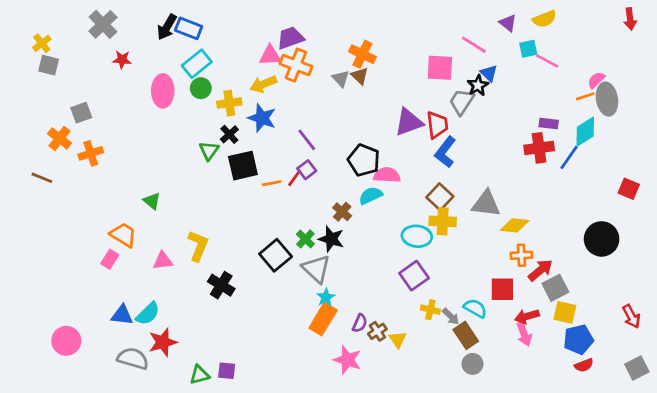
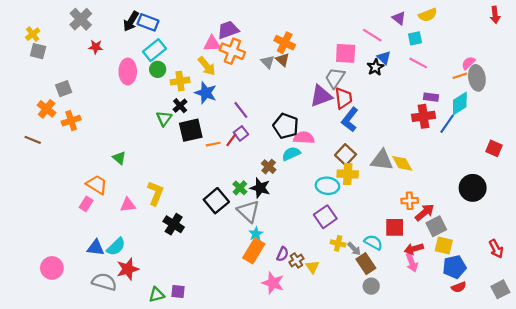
pink line: (547, 61) -> (418, 63), moved
yellow arrow: (263, 84) -> (207, 66), turned -108
gray trapezoid: (462, 102) -> (335, 78), moved
yellow diamond: (515, 225) -> (402, 163), moved, turned 55

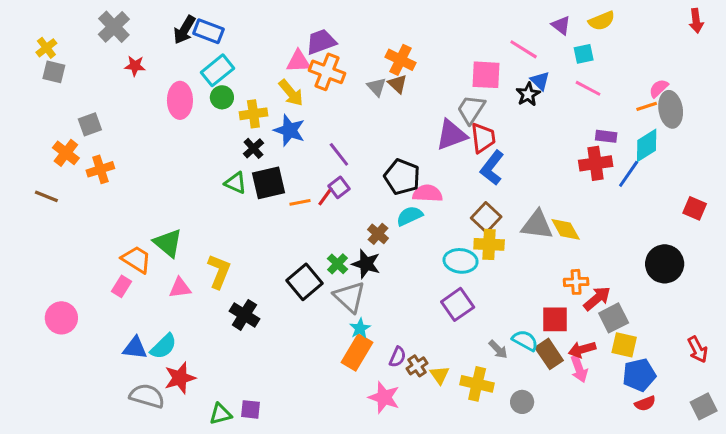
green triangle: (164, 118) -> (235, 183), moved, turned -42
green triangle: (119, 158) -> (168, 243), moved, size x1.5
yellow cross: (338, 243) -> (477, 384), moved, size x1.5
brown rectangle: (366, 264) -> (549, 354), moved
pink circle: (52, 268) -> (61, 318), moved

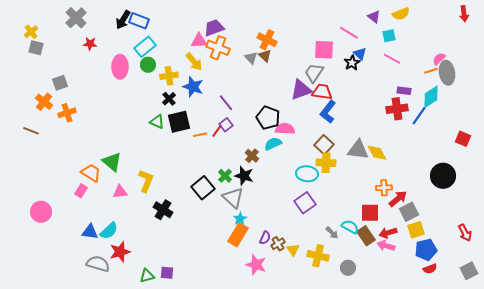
red trapezoid: (483, 138) -> (322, 92), turned -75
yellow square: (624, 345) -> (416, 230), turned -30
pink arrow: (579, 369) -> (386, 246), turned 126

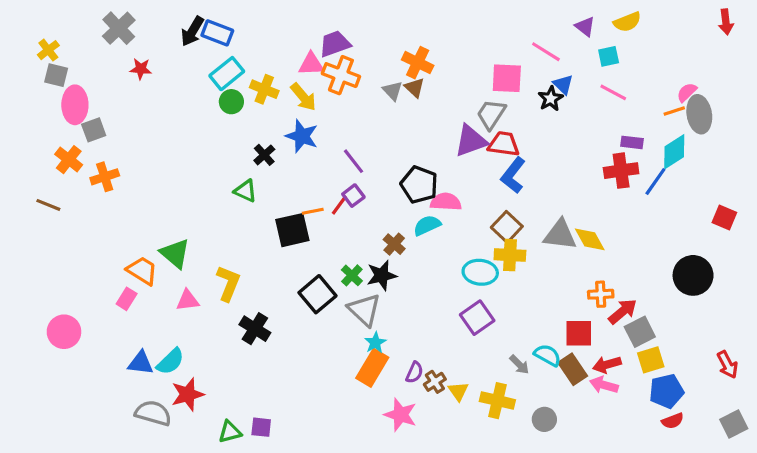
pink ellipse: (120, 67) -> (75, 105), moved
yellow cross: (169, 76) -> (264, 89), moved, turned 30
black square: (179, 122) -> (292, 230), moved
black star: (244, 176) -> (382, 275), turned -30

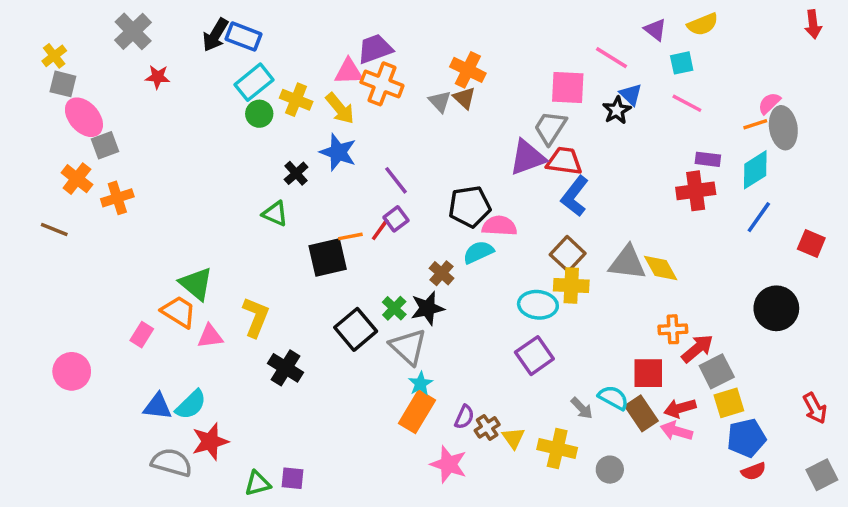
pink ellipse: (75, 105) -> (84, 117), turned -42
blue line: (655, 182) -> (759, 217), moved
black pentagon: (419, 185) -> (470, 207), turned -30
orange trapezoid: (142, 271) -> (179, 312), moved

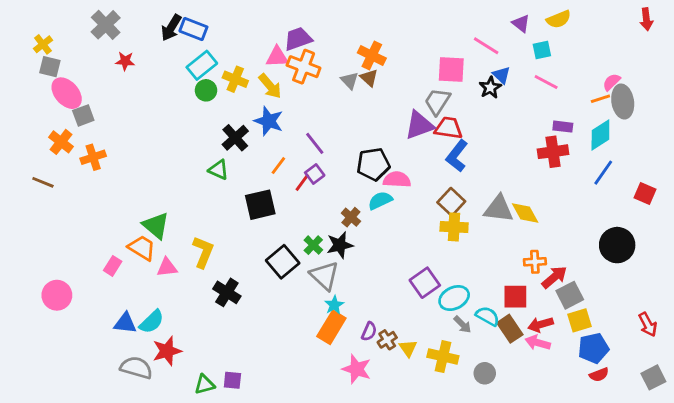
black cross: (296, 173) -> (235, 138), size x1.4
orange line: (350, 236) -> (278, 166), moved, turned -42
cyan ellipse: (538, 305) -> (454, 298), moved, turned -32

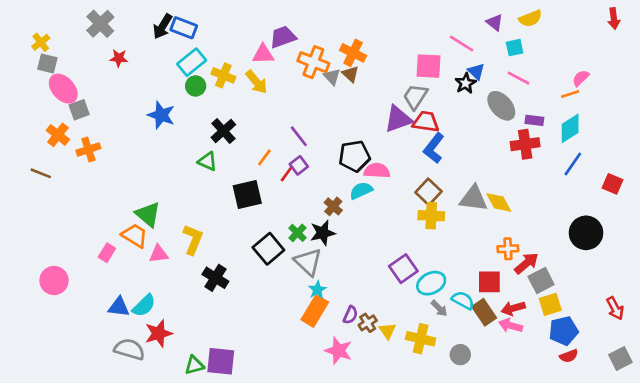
orange cross: (304, 67) -> (313, 62), moved
gray ellipse: (623, 102) -> (501, 106), moved, turned -32
blue star: (269, 121) -> (161, 115), moved
purple square: (232, 380) -> (221, 361), size x1.6

